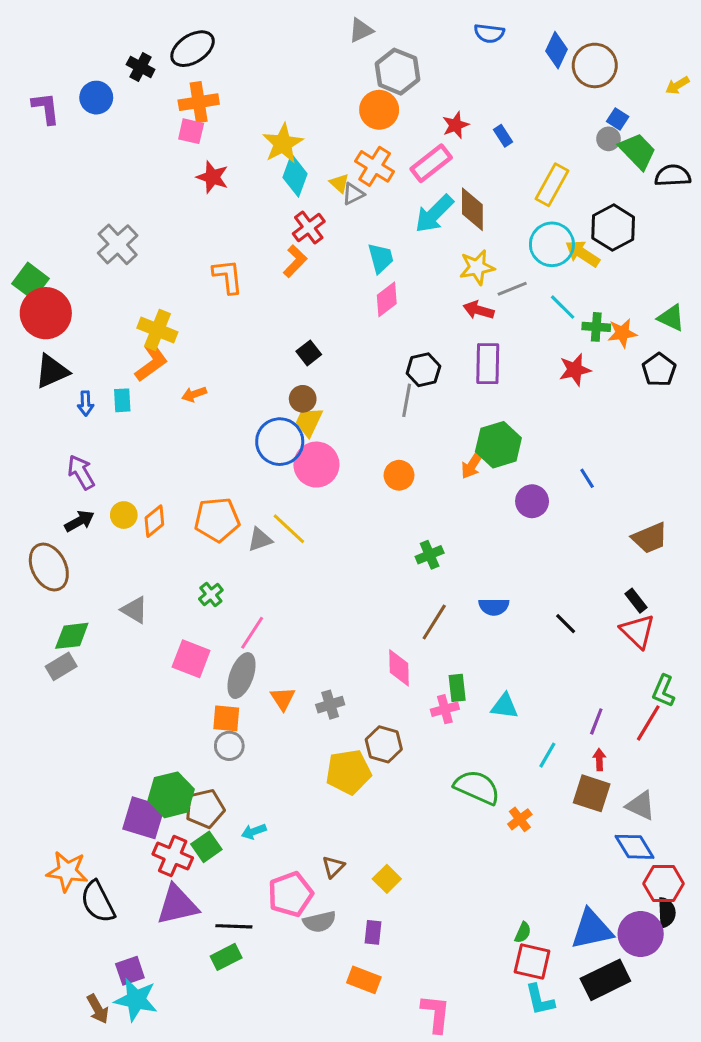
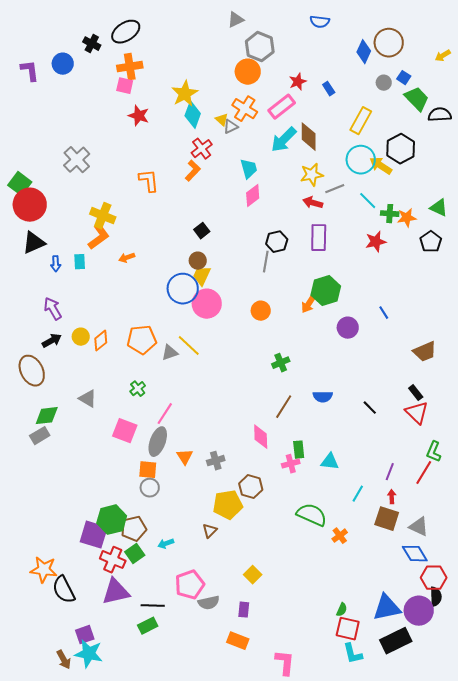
blue diamond: (557, 50) -> (364, 52), moved
gray circle: (608, 139) -> (384, 83), moved
brown triangle: (333, 867) -> (210, 531), moved

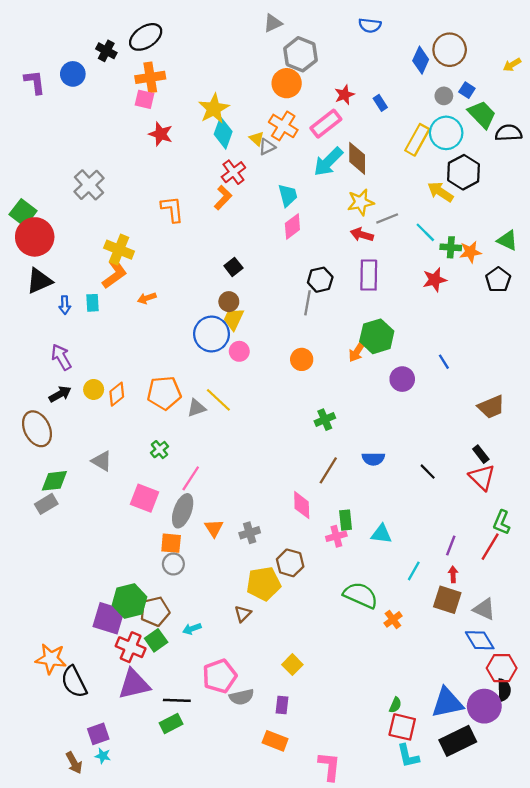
cyan circle: (361, 160) -> (446, 133), moved
pink circle: (207, 304) -> (239, 351), size x0.6
cyan star: (89, 654) -> (103, 756), size x0.5

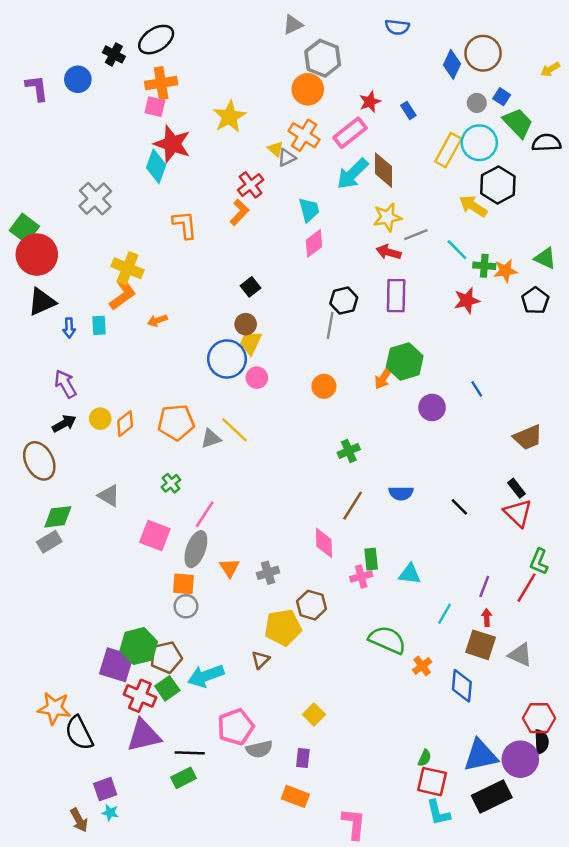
cyan diamond: (223, 133) -> (156, 166), moved
red star: (161, 134) -> (172, 144), size x1.4
cyan arrow: (192, 629) -> (206, 676), size x1.8
blue diamond: (480, 640) -> (462, 686), moved, turned 36

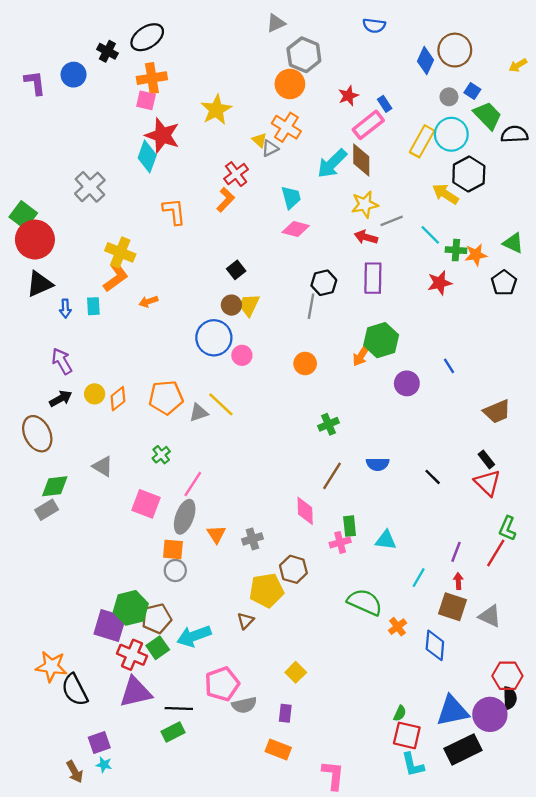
pink rectangle: (350, 133) -> (368, 125), moved
pink diamond: (314, 243) -> (296, 229), turned 52
yellow trapezoid: (251, 343) -> (249, 305), moved

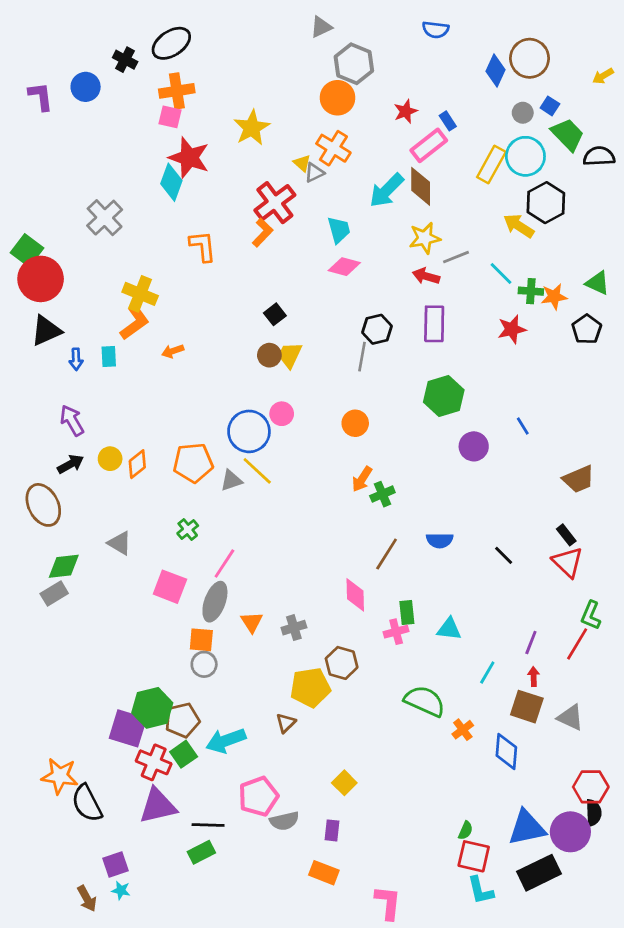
red cross: (236, 174) -> (275, 203), size x1.4
blue circle: (214, 338) -> (249, 431), moved
orange arrow: (361, 355) -> (362, 479), moved

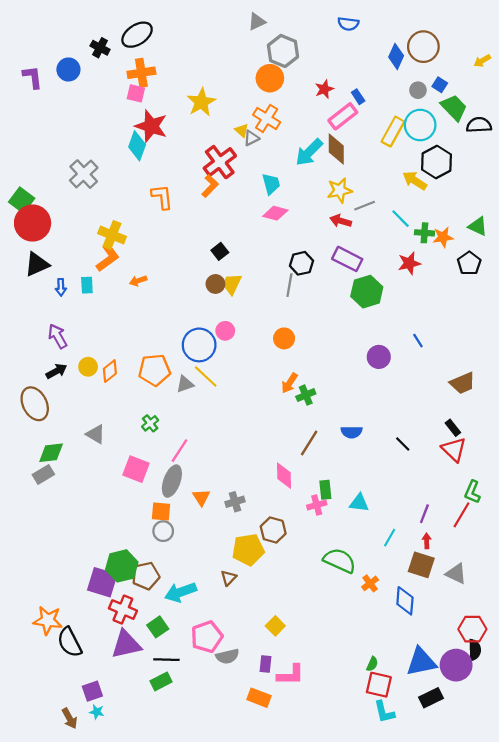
purple rectangle: (434, 324) -> (347, 259), turned -64
green hexagon: (444, 396) -> (367, 292), moved
green square: (184, 754) -> (158, 627), moved
black rectangle: (539, 873) -> (431, 698), size x0.7
pink L-shape: (388, 903) -> (291, 675), moved, turned 84

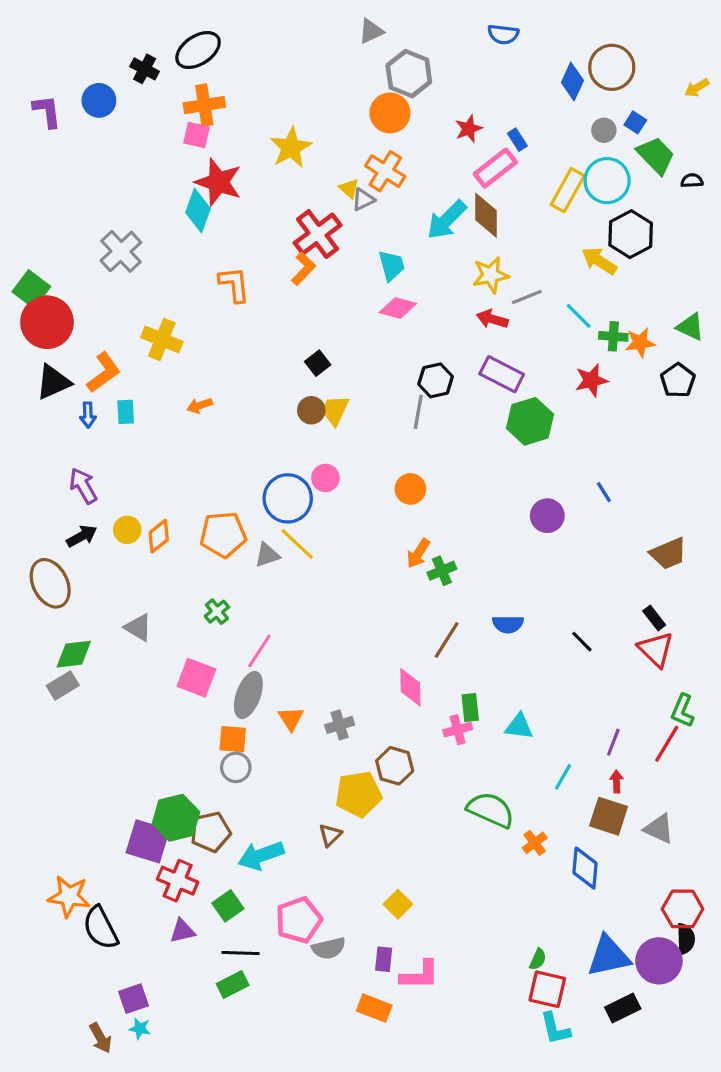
black semicircle: (479, 125) -> (692, 181), size x0.6
orange L-shape: (108, 258) -> (104, 373), moved
purple triangle: (126, 644) -> (182, 931), size x0.6

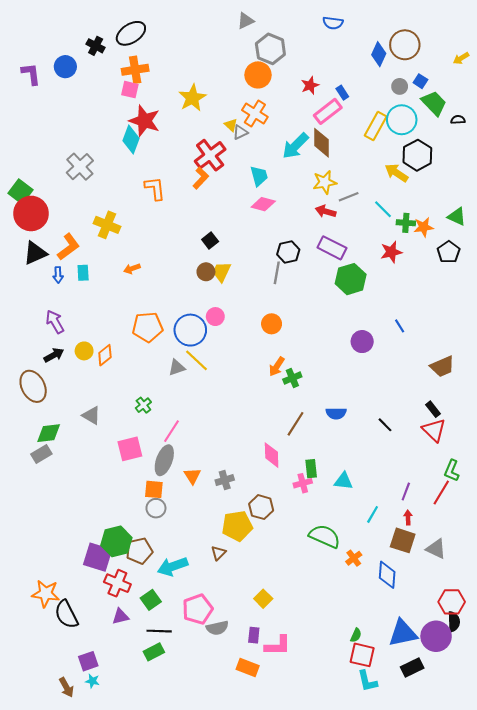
orange pentagon: (223, 535) -> (148, 327), moved
pink square: (196, 678) -> (130, 449), turned -35

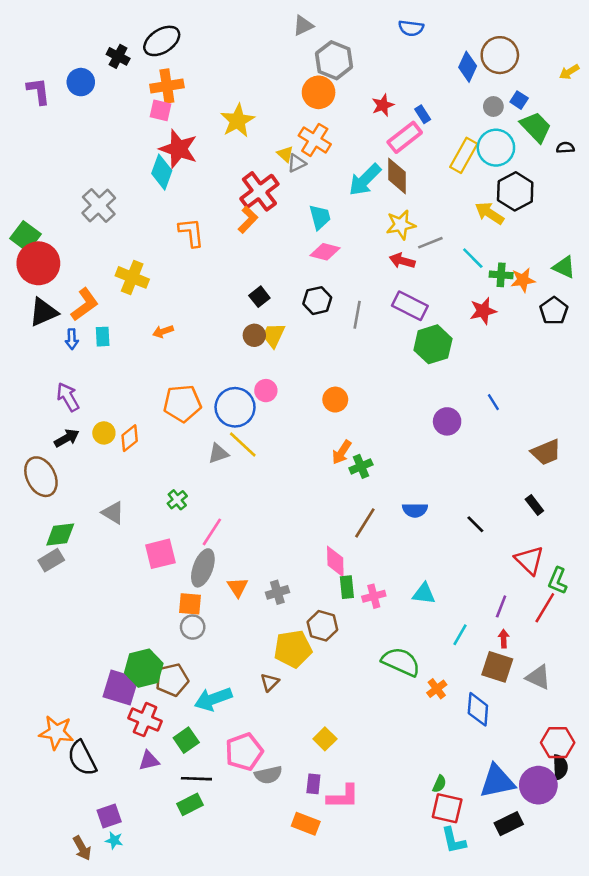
black hexagon: (288, 252) -> (317, 301), moved
gray line: (277, 273) -> (357, 315), moved
red triangle: (434, 430) -> (529, 560), moved
green rectangle: (311, 469) -> (347, 587), moved

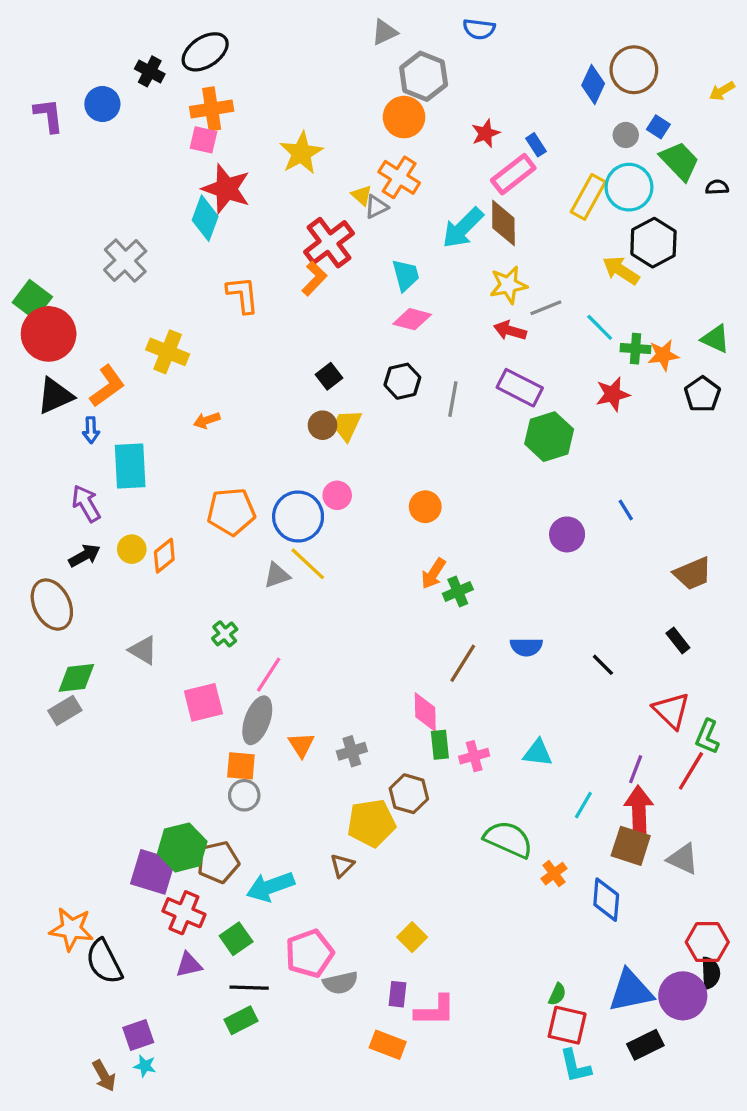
blue semicircle: (411, 28) -> (479, 29), moved
cyan rectangle: (103, 337) -> (130, 466), moved, size x1.8
red arrow: (504, 639) -> (639, 810), size x2.0

